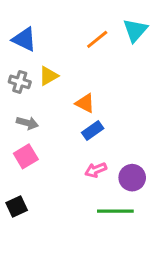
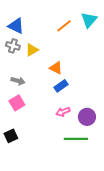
gray cross: (20, 82) -> (13, 46), moved

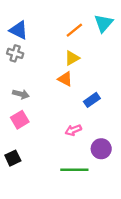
yellow triangle: (32, 50) -> (72, 58), moved
blue rectangle: (61, 86) -> (92, 100), moved
purple circle: (87, 117) -> (101, 149), moved
green line: (76, 139) -> (74, 170), moved

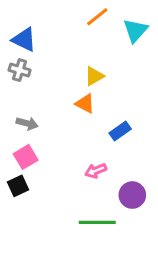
orange line: (74, 30) -> (97, 17), moved
black square: (13, 158) -> (18, 186), moved

